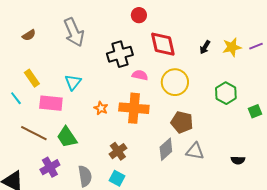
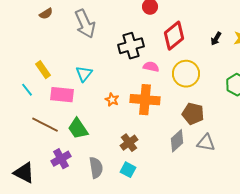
brown semicircle: (29, 35) -> (46, 14), moved
red diamond: (163, 44) -> (174, 36), turned 64

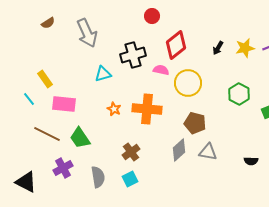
pink semicircle: (151, 67) -> (161, 70), moved
cyan triangle: (84, 74) -> (103, 74), moved, turned 36
cyan square: (128, 170) -> (130, 179), turned 35

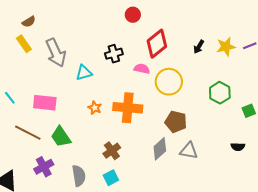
gray arrow: (87, 33) -> (56, 53), moved
black cross: (133, 55) -> (114, 54), size x0.7
yellow rectangle: (45, 79) -> (24, 44), moved
black semicircle: (251, 161) -> (238, 147), moved

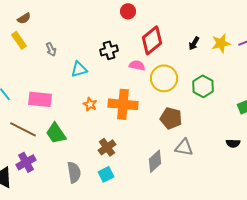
gray arrow: (56, 53) -> (51, 49), size x0.5
green hexagon: (220, 93) -> (203, 86), moved
gray diamond: (160, 149) -> (155, 161), moved
purple cross: (44, 167) -> (26, 162), moved

